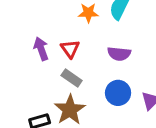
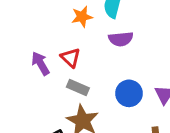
purple semicircle: (119, 54) -> (121, 39), moved

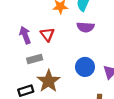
gray rectangle: (78, 87) -> (35, 59), moved, turned -48

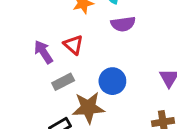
blue circle: (85, 67) -> (112, 81), moved
brown star: (49, 81) -> (88, 108), turned -30

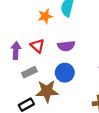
purple semicircle: (123, 24) -> (66, 46), moved
purple arrow: (43, 52) -> (16, 51), turned 35

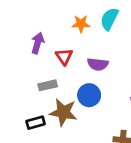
purple arrow: (16, 51) -> (38, 43), moved

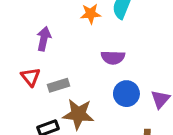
red triangle: (64, 57) -> (31, 77), moved
blue circle: (89, 95) -> (126, 94), moved

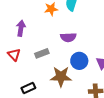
gray rectangle: (58, 85) -> (42, 53), moved
brown star: (78, 114) -> (61, 77), moved

